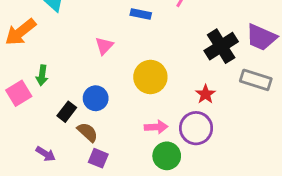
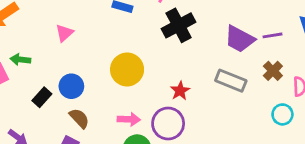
pink triangle: (104, 46) -> (64, 33), moved
black cross: (221, 46) -> (179, 25), moved
green arrow: (42, 75) -> (20, 60), turned 84
brown semicircle: (88, 132) -> (79, 118), moved

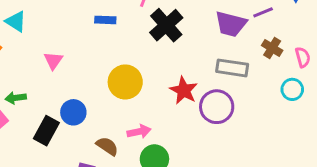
red star: (180, 91) -> (184, 90), size x1.4
black rectangle: (42, 97) -> (46, 131), size x1.4
brown semicircle: (79, 118) -> (107, 146), moved
purple circle: (168, 124) -> (217, 107), moved

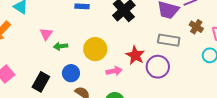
green arrow: (16, 98) -> (61, 46), moved
blue circle: (73, 112) -> (71, 73), moved
pink arrow: (139, 132) -> (114, 71), moved

